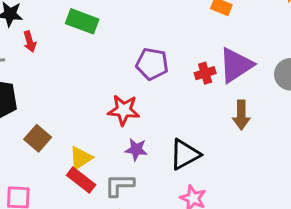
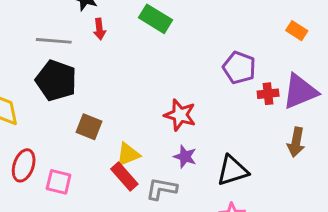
purple pentagon: (152, 64) -> (239, 68), moved
brown square: (38, 138) -> (89, 127), turned -30

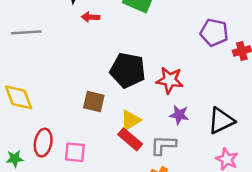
red arrow: (99, 29) -> (90, 17), turned 108
gray line: (54, 41) -> (26, 32), moved
black pentagon: (56, 80) -> (128, 70), moved

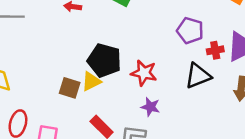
yellow triangle: (130, 120) -> (91, 81), moved
black triangle: (221, 121) -> (198, 76), moved

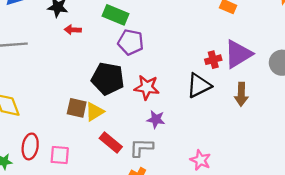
purple pentagon: (190, 31) -> (131, 42), moved
yellow triangle: (91, 81) -> (94, 112), moved

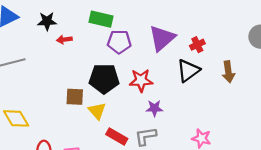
purple triangle: (238, 54) -> (162, 38), moved
brown square: (77, 108) -> (75, 97), moved
yellow triangle: (94, 112) -> (97, 111), turned -30

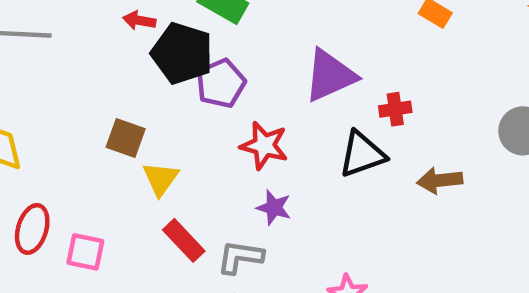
purple pentagon: (119, 42) -> (221, 83), moved, turned 30
brown arrow: (228, 72) -> (440, 180), turned 75
black pentagon: (104, 79) -> (182, 53), moved

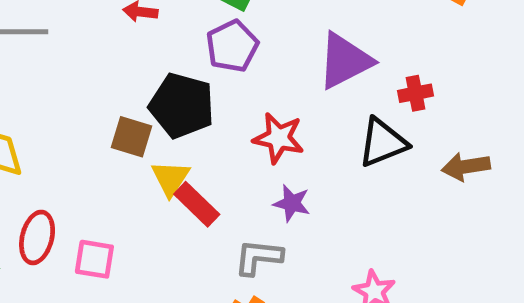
black pentagon: (182, 53) -> (182, 106), moved
purple pentagon: (221, 83) -> (232, 46), moved
red rectangle: (184, 240) -> (197, 204), moved

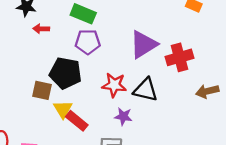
purple pentagon: (232, 46) -> (88, 42), turned 30
red cross: (415, 93) -> (179, 57), size x1.6
black triangle: (383, 143) -> (146, 90), moved, turned 40

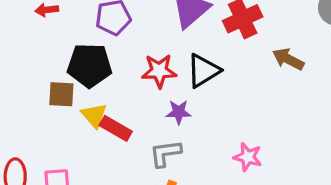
black triangle: (146, 90) -> (203, 71), turned -36
brown arrow: (207, 91) -> (288, 59), turned 50

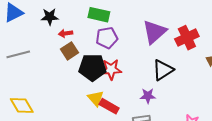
red star: (159, 71) -> (111, 69), moved
brown square: (61, 94) -> (69, 51), moved, turned -36

